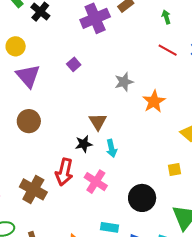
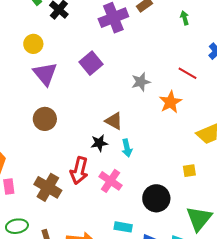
red line: (168, 50) -> (188, 73), moved
purple square: (74, 64) -> (91, 63), size x1.6
brown triangle: (98, 122) -> (114, 121), turned -30

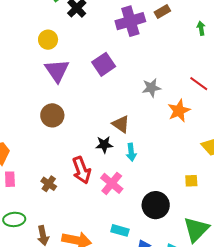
red arrow: (79, 171) -> (82, 170), turned -40
brown cross: (48, 187) -> (49, 184), size x0.6

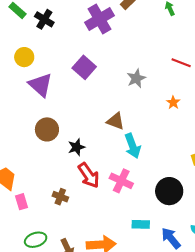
orange star: (179, 111) -> (173, 102), moved, size x0.6
black star: (104, 145) -> (76, 147), moved
cyan arrow: (131, 152) -> (133, 146), size x1.4

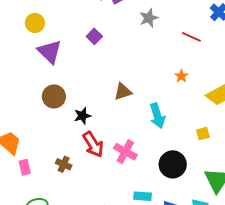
purple square: (84, 67) -> (94, 36), size x0.7
gray star: (136, 78) -> (149, 18), moved
brown triangle: (116, 121) -> (123, 92), turned -42
cyan arrow: (133, 146) -> (157, 116), moved

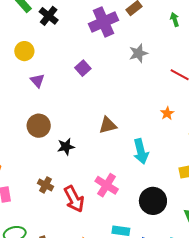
purple triangle: (50, 52) -> (37, 81), size x0.6
red arrow: (93, 144) -> (74, 199), moved
brown cross: (64, 164) -> (46, 185), moved

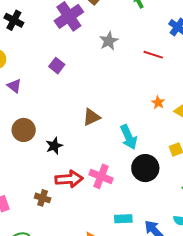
orange star: (167, 113) -> (158, 103), moved
brown cross: (46, 185) -> (43, 198), moved
red arrow: (74, 199) -> (69, 179), moved, turned -56
black circle: (153, 201) -> (145, 168), moved

